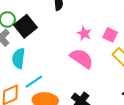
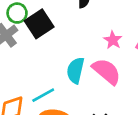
cyan semicircle: (19, 58) -> (75, 70), moved

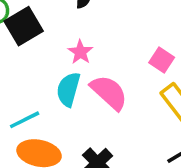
pink star: (113, 40) -> (80, 52), moved

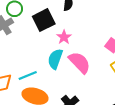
black square: (24, 26) -> (44, 20), moved

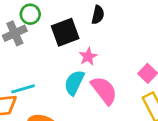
cyan line: (28, 75) -> (23, 89), moved

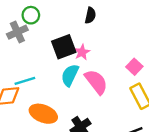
black square: (65, 32) -> (64, 47), moved

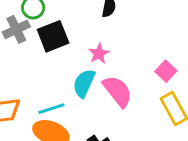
black square: (64, 47) -> (53, 36), moved
cyan line: (25, 81) -> (51, 109), moved

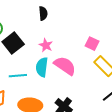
cyan line: (51, 109) -> (18, 76), moved, turned 30

